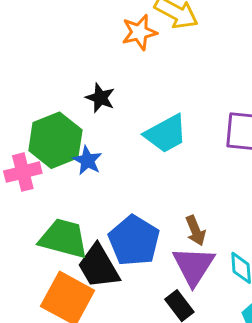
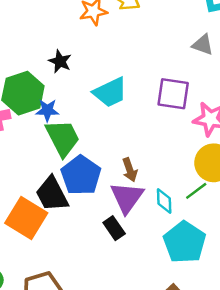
blue star: (87, 161) -> (47, 110), turned -30
green trapezoid: (64, 238) -> (63, 138), moved, turned 45

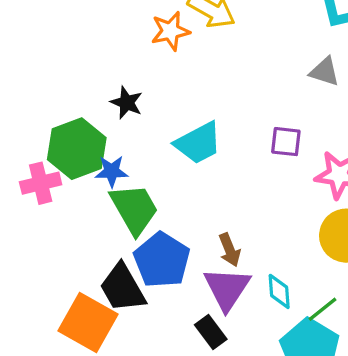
purple square: (173, 94) -> (286, 142), size x0.7
green line: (196, 191) -> (323, 309), moved

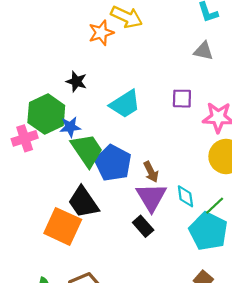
blue pentagon: (162, 260) -> (113, 163), moved

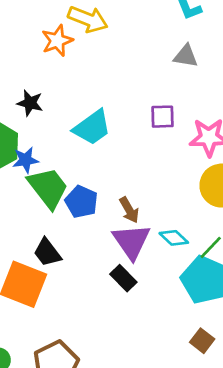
blue pentagon: (113, 163) -> (81, 202), size x0.7
cyan diamond: (185, 196) -> (174, 238), turned -35
black trapezoid: (83, 202) -> (47, 253), size x0.7

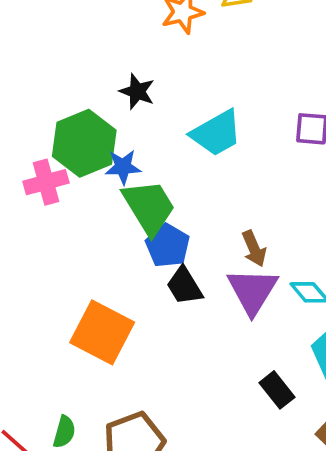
blue pentagon: (81, 202) -> (168, 246), moved
black trapezoid: (47, 253) -> (184, 286), moved
black rectangle: (123, 278) -> (277, 390), moved

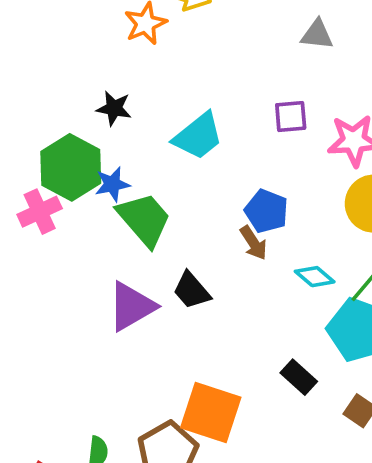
blue pentagon: (168, 246) -> (266, 211), moved
purple triangle: (252, 291) -> (132, 306), moved, turned 38
orange square: (102, 332) -> (211, 413), moved

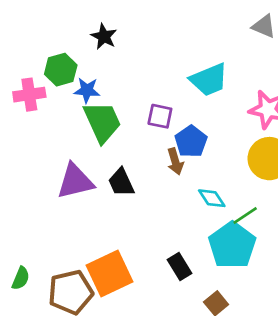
purple square: (291, 117) -> (160, 116), moved
cyan trapezoid: (198, 136) -> (209, 80), moved
green hexagon: (71, 167) -> (61, 70), size x0.7
orange square: (211, 413) -> (109, 273), turned 30

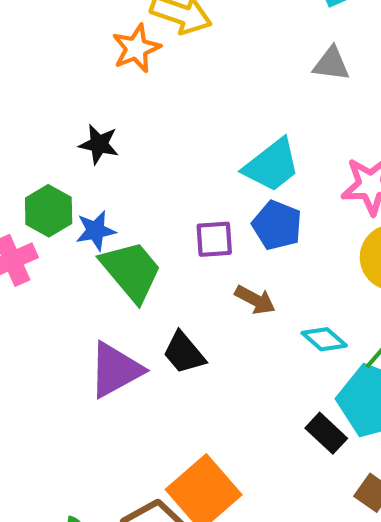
blue pentagon: (191, 142) -> (277, 225), moved
brown arrow: (175, 161) -> (255, 300), turned -30
black rectangle: (180, 266) -> (326, 433), moved

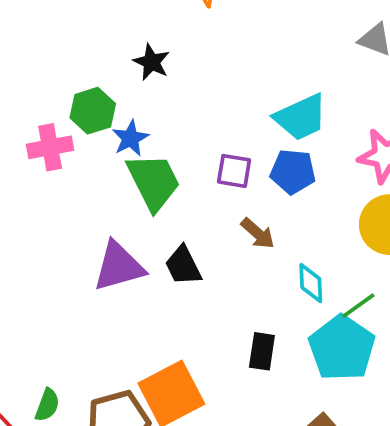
blue pentagon: (277, 225) -> (293, 172), turned -30
blue star: (96, 231) -> (130, 138), turned -30
cyan diamond: (324, 339) -> (311, 283), turned 33
black rectangle: (326, 433) -> (262, 351), moved, turned 42

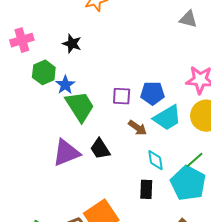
cyan trapezoid: (301, 117) -> (167, 118), moved
pink cross: (50, 147) -> (22, 40), moved
cyan diamond: (311, 283) -> (155, 160), moved

